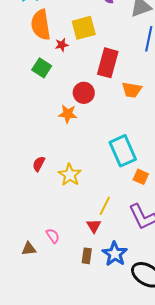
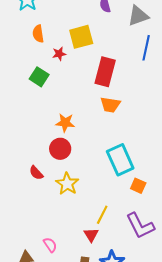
orange semicircle: (41, 25) -> (38, 34), size x0.6
orange trapezoid: (132, 90) -> (110, 105), moved
red circle: (84, 93) -> (60, 149), moved
red semicircle: (39, 164) -> (36, 173), turned -70

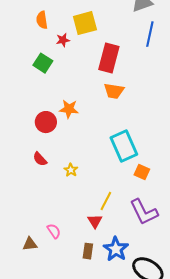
red circle: (60, 149) -> (46, 122), moved
yellow star: (67, 184) -> (71, 170), size x0.6

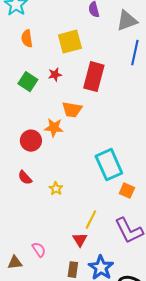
red star: (63, 40) -> (55, 75), moved
orange trapezoid: (114, 91) -> (72, 110), moved

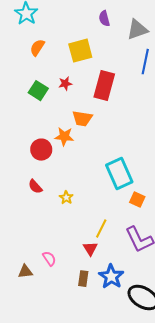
orange semicircle: (27, 39) -> (37, 48), turned 42

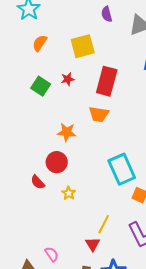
orange trapezoid: (82, 119) -> (99, 114), moved
red circle: (41, 150) -> (57, 162), moved

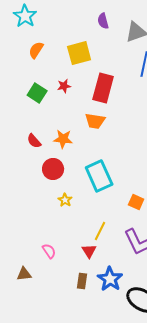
cyan rectangle: (122, 169) -> (99, 176), moved
red semicircle: (38, 182) -> (34, 141), moved
pink semicircle: (52, 254) -> (49, 251), moved

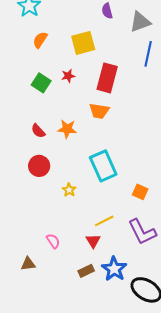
red circle: (53, 169) -> (39, 166), moved
yellow line: (100, 231) -> (104, 221), turned 36
brown rectangle: (82, 281) -> (86, 271), turned 56

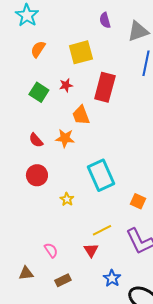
orange trapezoid: (99, 111) -> (81, 115), moved, turned 60
blue star: (114, 269) -> (112, 278), size x0.7
brown rectangle: (86, 271) -> (63, 280), moved

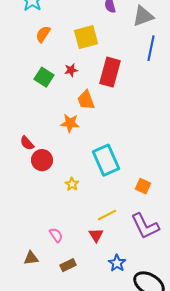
red semicircle: (36, 140) -> (27, 143), moved

